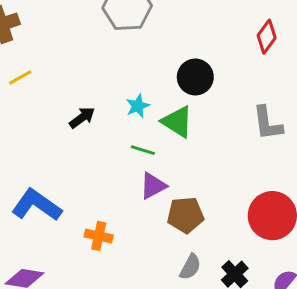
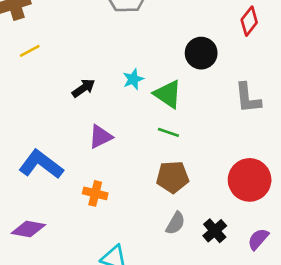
black circle: (195, 77) -> (201, 53), moved
green line: (143, 150) -> (168, 132), moved
purple triangle: (153, 186) -> (101, 137), moved

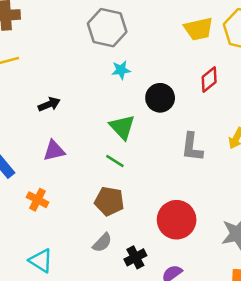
cyan star: (133, 79) -> (121, 70), moved

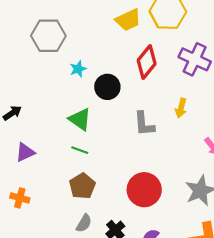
cyan star: (121, 70) -> (78, 69), moved
red diamond: (209, 80) -> (147, 62), size x1.4
brown pentagon: (109, 201) -> (82, 186), turned -30

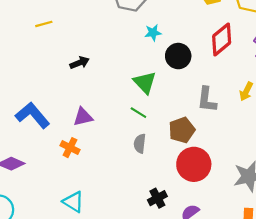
purple triangle: (25, 152) -> (83, 117), moved
brown pentagon: (82, 186) -> (182, 130), moved
gray semicircle: (84, 223) -> (140, 144), moved, turned 144

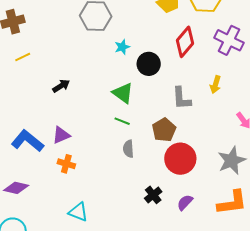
purple triangle: (83, 117) -> (61, 135), moved

